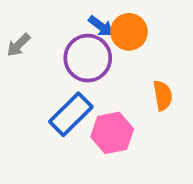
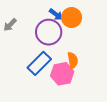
orange semicircle: (163, 96) -> (73, 60), moved

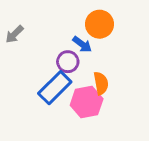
blue arrow: (56, 14) -> (82, 44), moved
purple circle: (49, 32) -> (68, 62), moved, size x0.6

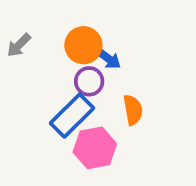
orange circle: (100, 24) -> (83, 45), moved
pink hexagon: (87, 102) -> (95, 148), moved

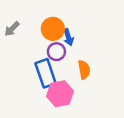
blue arrow: (108, 59) -> (68, 37), turned 35
blue rectangle: (72, 116) -> (46, 73), turned -64

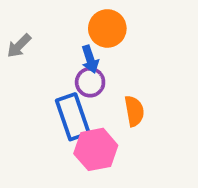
orange circle: (53, 29) -> (107, 28), moved
blue arrow: (68, 37) -> (90, 59), moved

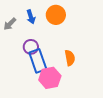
blue arrow: (90, 59) -> (31, 17), moved
purple circle: (90, 82) -> (31, 47), moved

